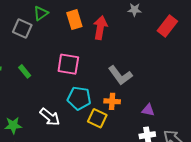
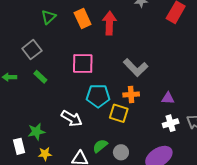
gray square: (22, 29) -> (32, 50), moved, turned 36

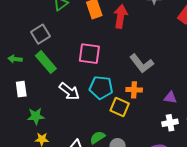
green rectangle: (40, 77) -> (46, 62), size x1.6
white arrow: (72, 118) -> (69, 91), moved
white rectangle: (19, 146) -> (21, 89), moved

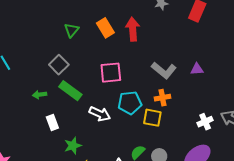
purple triangle: (170, 98) -> (197, 69), moved

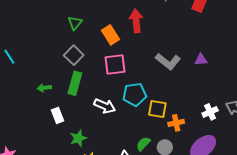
orange rectangle: (105, 28) -> (111, 35), moved
gray square: (59, 65) -> (74, 55), moved
green rectangle: (70, 91) -> (75, 83), turned 70
orange cross: (162, 98) -> (176, 123), moved

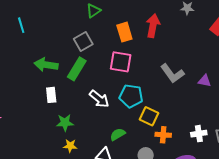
green arrow: (44, 88) -> (46, 65), size x1.6
green semicircle: (143, 144) -> (118, 134), moved

